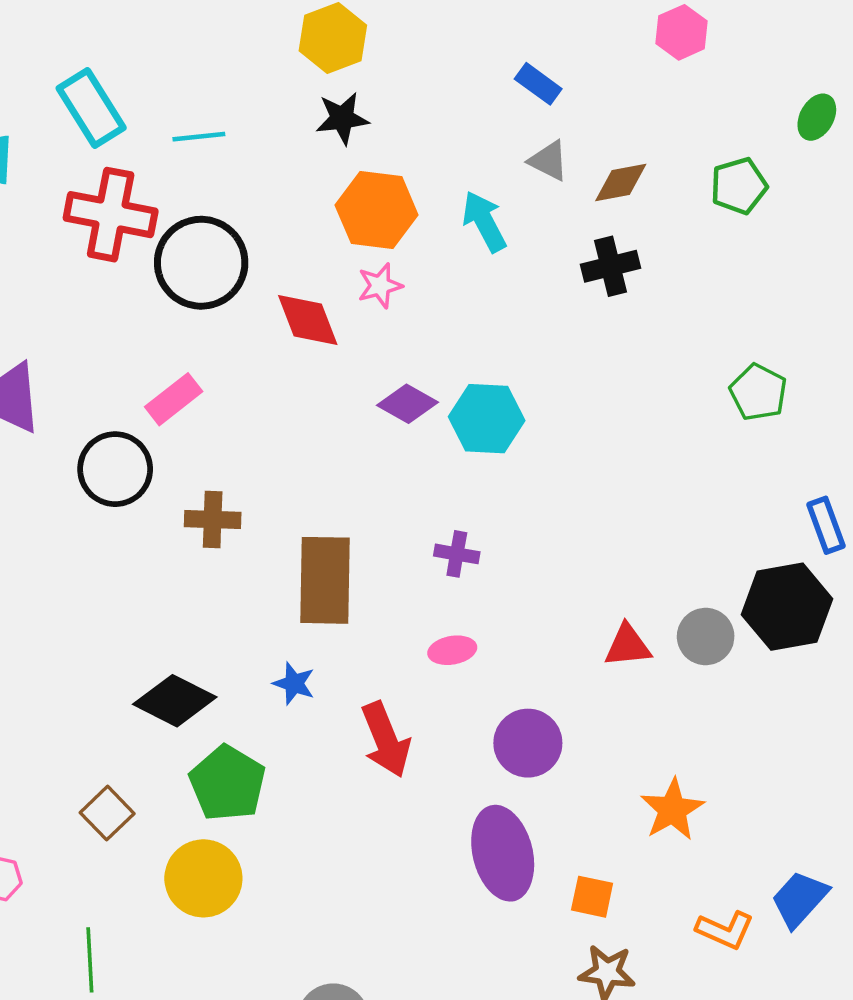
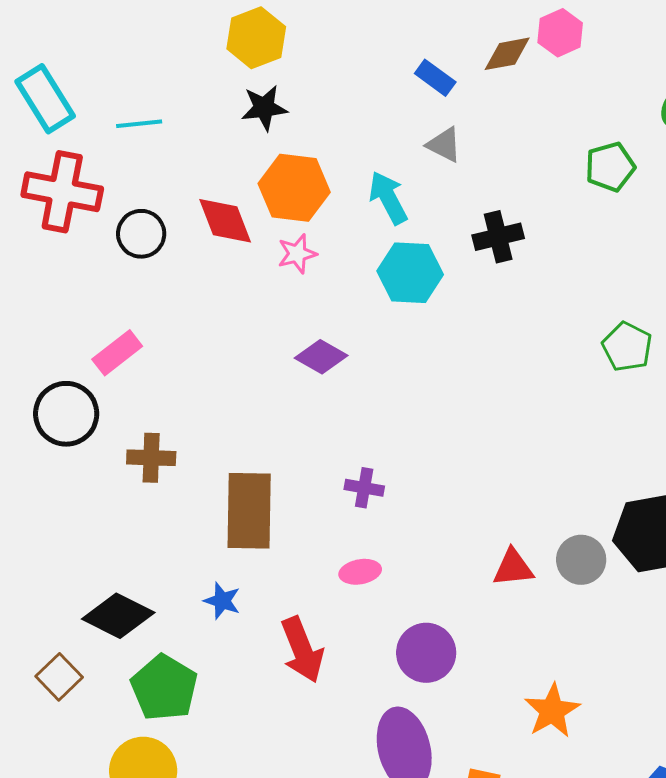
brown diamond: (621, 182) -> (507, 54), moved
black circle: (201, 263) -> (141, 234), size x0.6
red diamond: (308, 320) -> (225, 221), moved
cyan hexagon: (487, 419) -> (410, 273), moved
brown square: (107, 813) -> (59, 677), moved

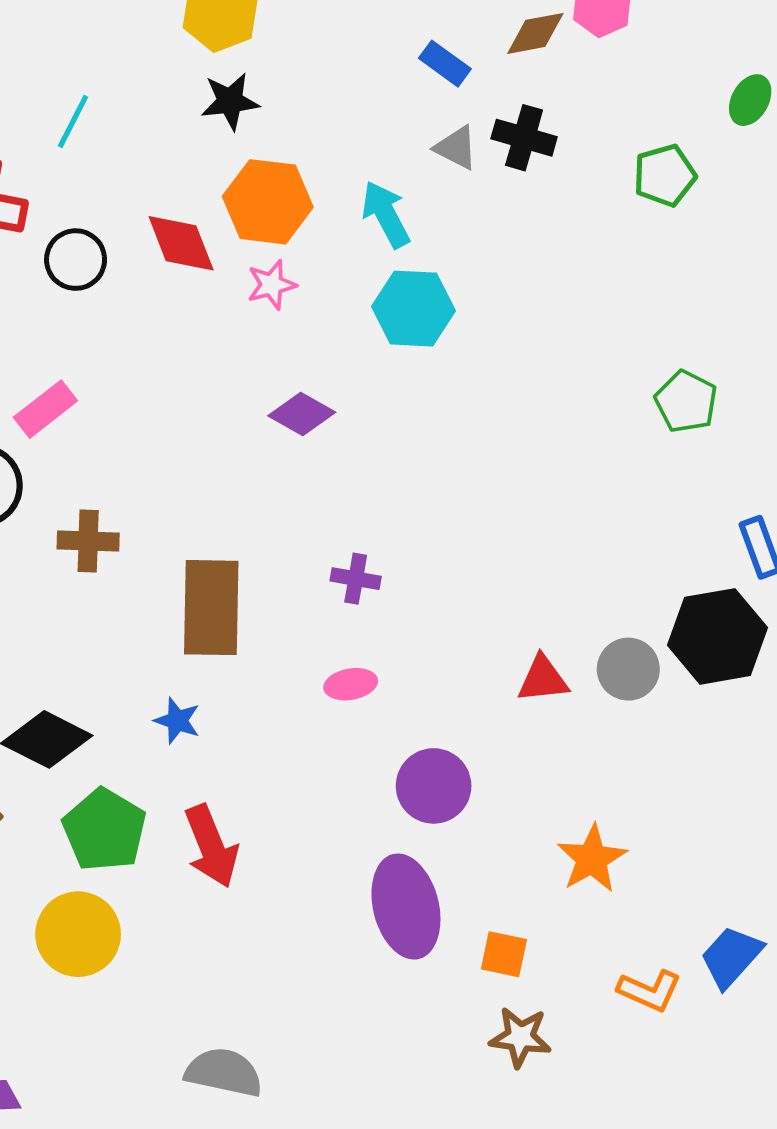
cyan line: (139, 124) -> (73, 121), turned -57
black cross: (498, 237) -> (524, 138), moved, turned 30
red arrow: (302, 650) -> (211, 846), moved

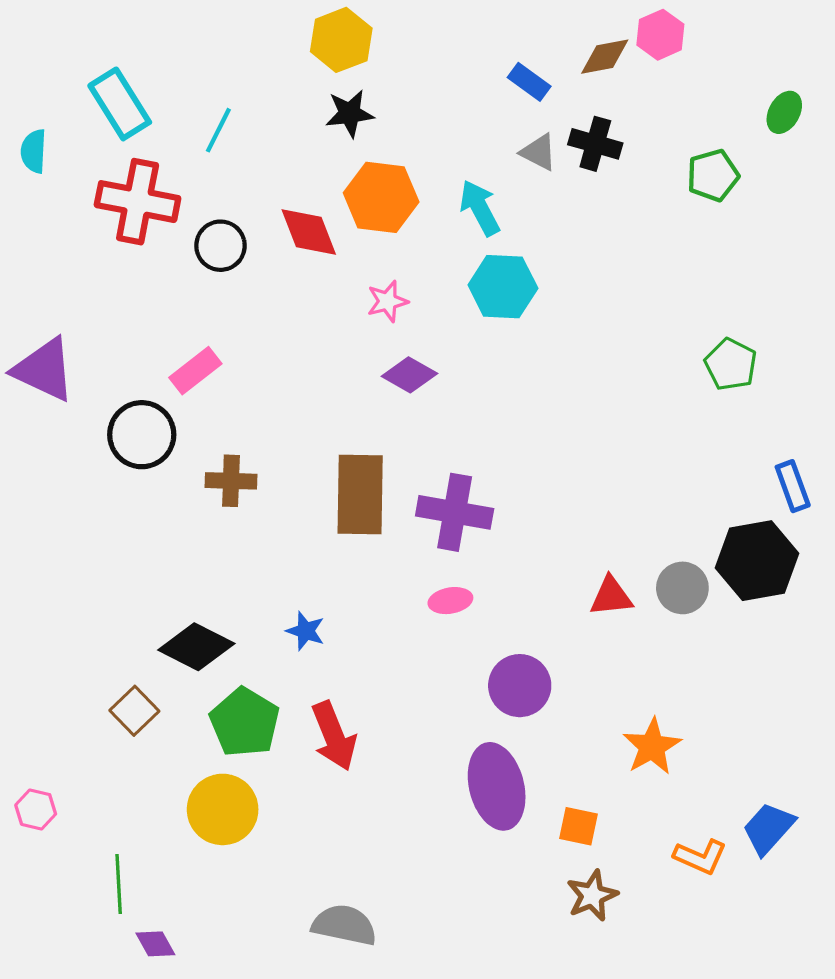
pink star: (272, 285) -> (387, 301), moved
purple cross: (356, 579) -> (455, 512), size x1.8
brown rectangle: (211, 608) -> (360, 495), moved
brown star: (520, 1037) -> (592, 896), turned -30

